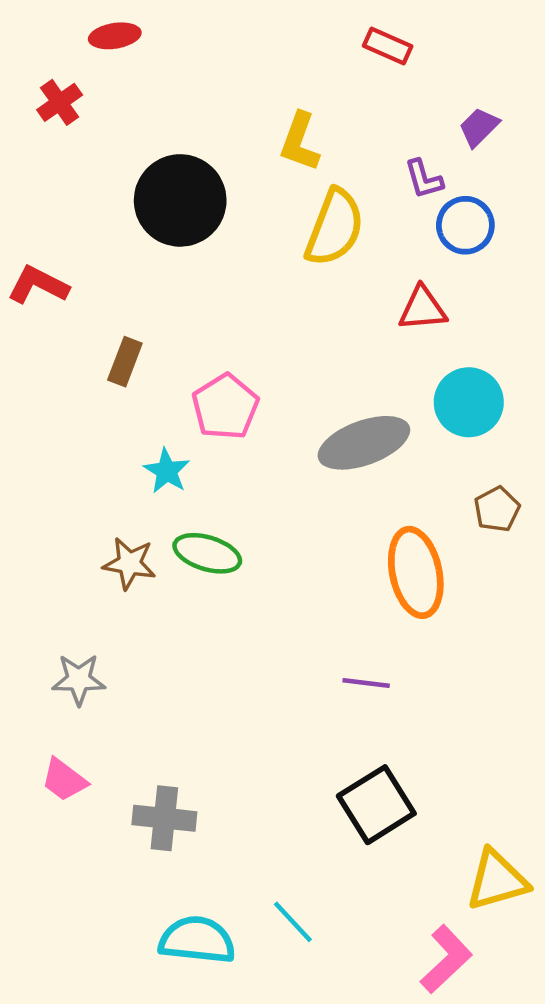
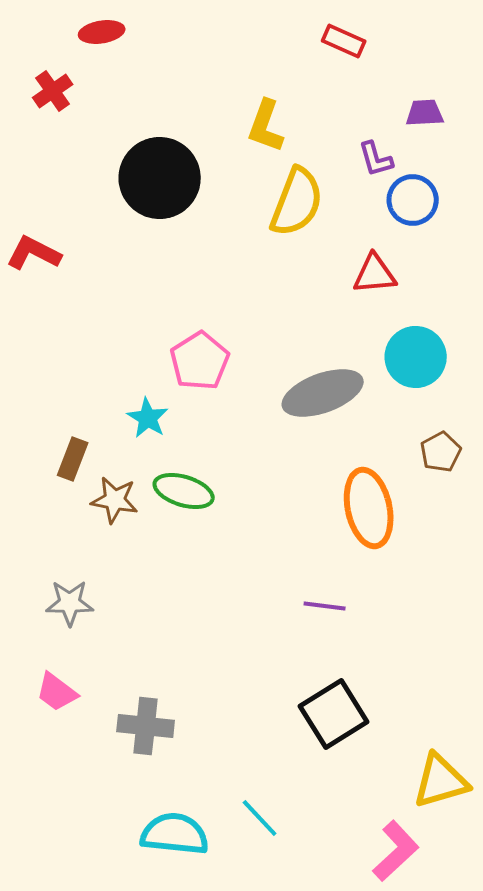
purple trapezoid: (479, 127) -> (425, 113), turned 42
brown rectangle: (125, 362) -> (73, 459), moved

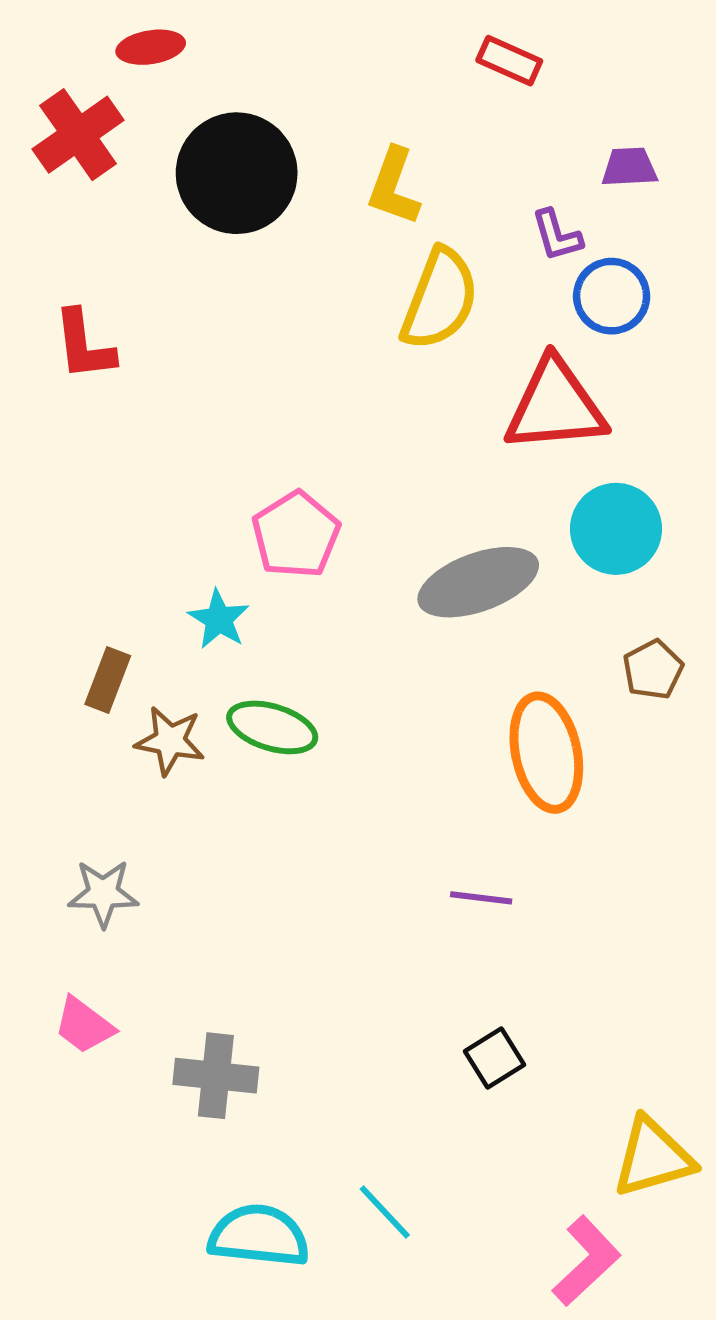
red cross: (53, 91) -> (78, 135), size x1.5
black circle: (160, 178) -> (237, 173), moved
red L-shape: (34, 253) -> (84, 345), moved, turned -124
red triangle: (375, 274) -> (555, 406), size x1.6
black square: (334, 714) -> (494, 1058), size x0.6

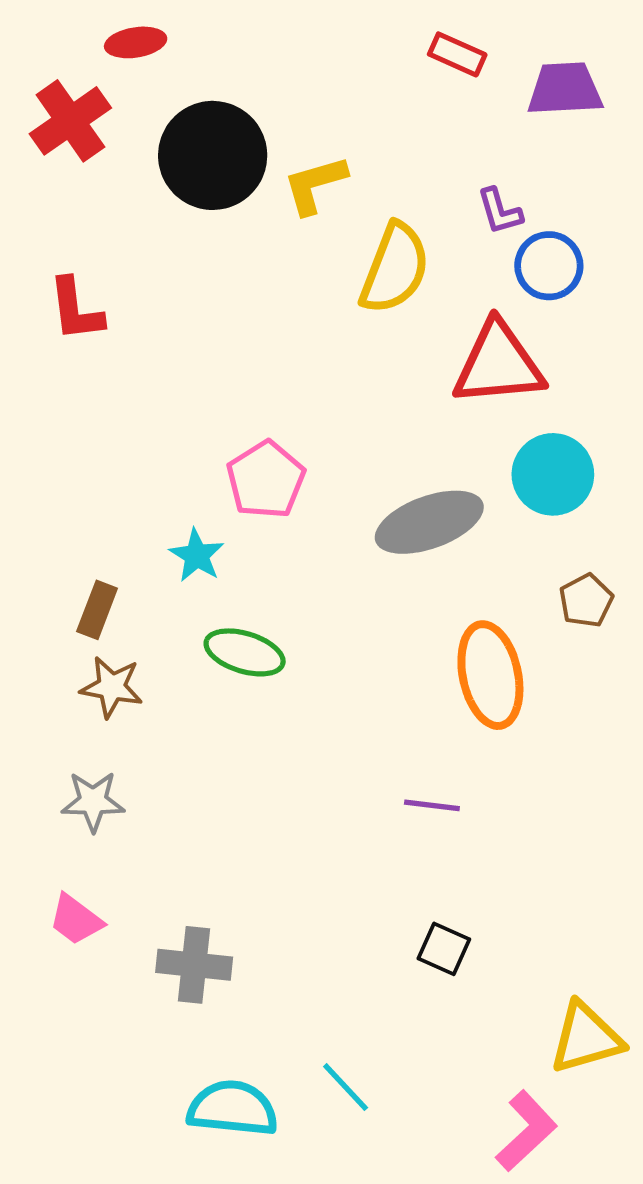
purple trapezoid: (629, 167) -> (565, 89), moved, size x1.5
yellow L-shape: (394, 187) -> (315, 185), moved, turned 54
brown star: (170, 741) -> (112, 687), moved
black square: (494, 1058) -> (444, 949), turned -34

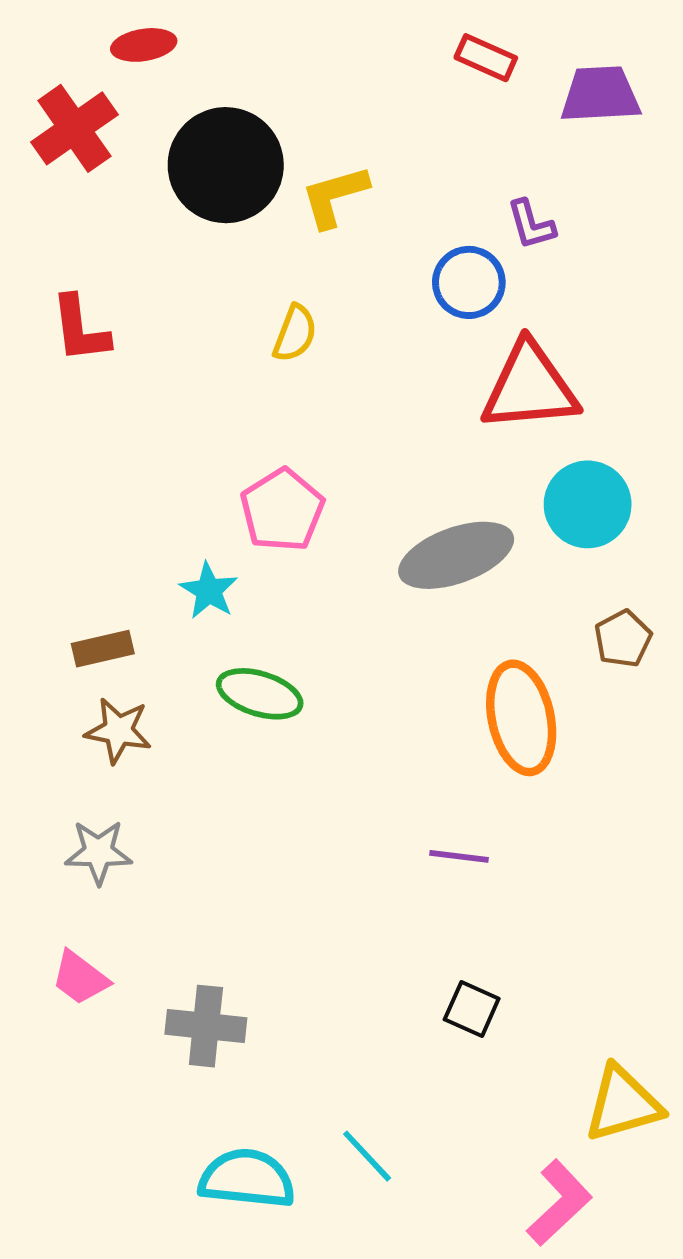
blue circle: (549, 266) -> (469, 282), moved
yellow semicircle: (395, 268) -> (295, 333), moved, size x0.6
brown rectangle: (97, 610) -> (103, 649), turned 56

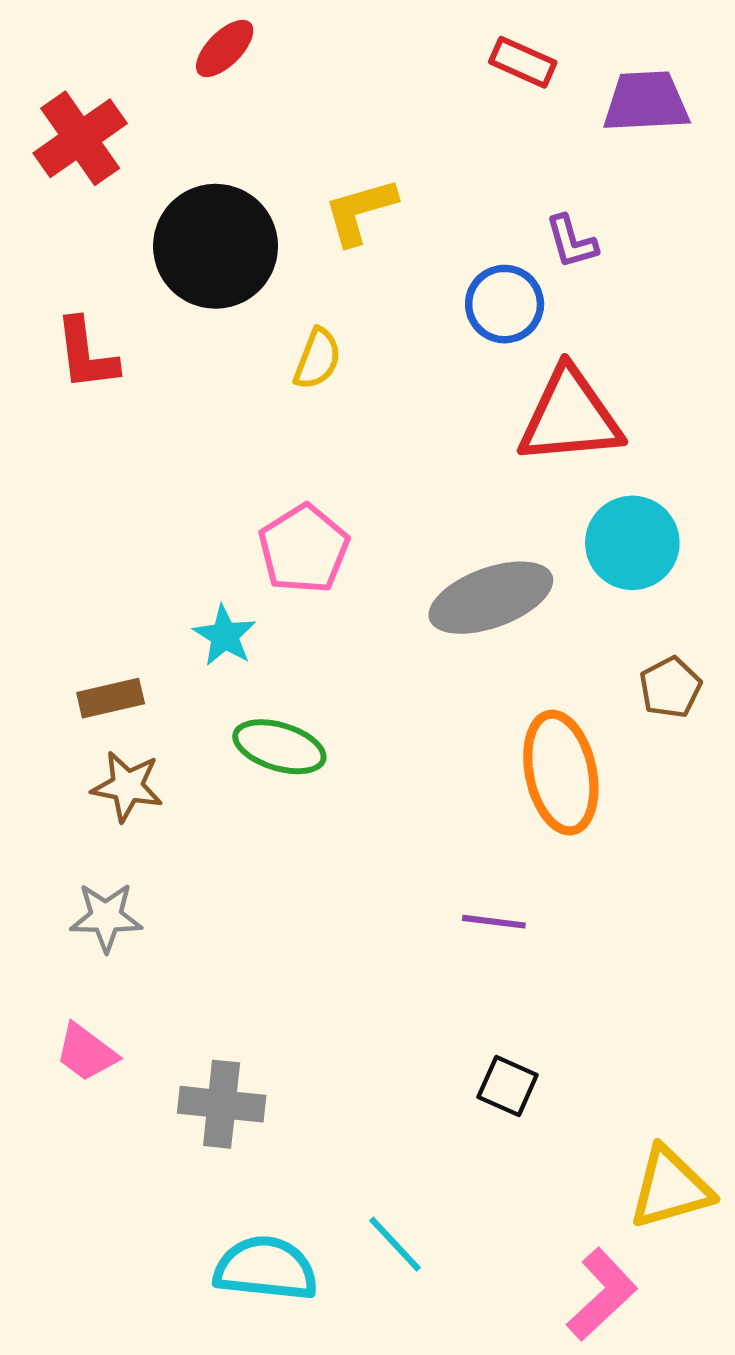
red ellipse: (144, 45) -> (225, 48), moved, turned -36
black circle: (226, 165) -> (216, 246), moved

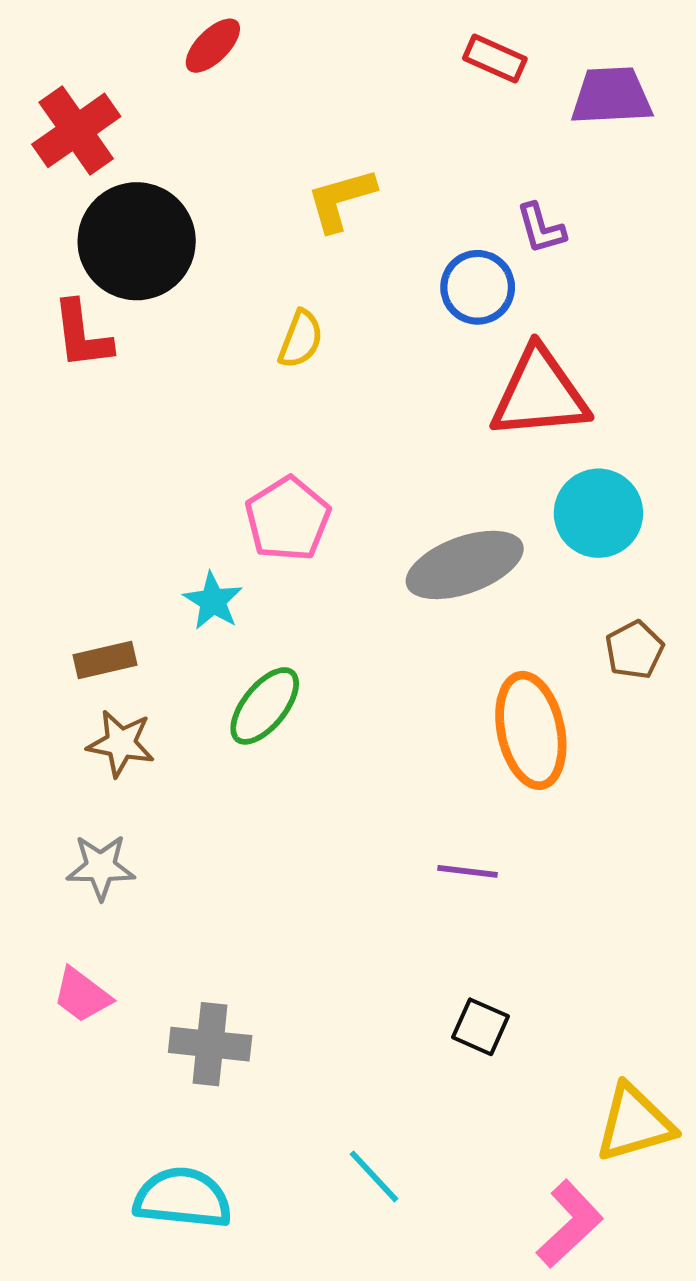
black circle: (216, 246) -> (137, 241), moved
green ellipse: (279, 747) -> (265, 706), turned -68
cyan semicircle: (266, 1268) -> (183, 1198), moved

